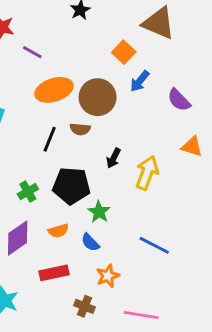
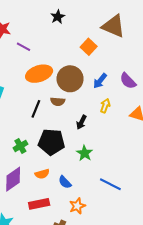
blue arrow: (140, 81) -> (100, 81), moved
yellow arrow: (147, 173) -> (105, 106), moved, size x0.6
green star: (99, 212) -> (85, 153), moved

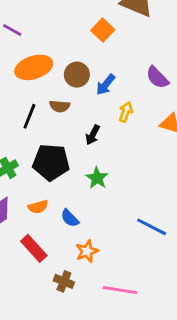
brown circle: (70, 79) -> (77, 75), size x0.7
blue arrow: (100, 81) -> (106, 85), moved
blue line: (110, 184) -> (152, 227), moved
red rectangle: (39, 204) -> (34, 248), turned 60

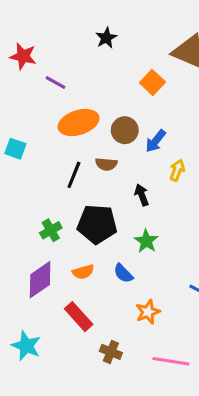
black arrow: (93, 135) -> (142, 195), turned 132
blue semicircle: (70, 218) -> (123, 273), moved
orange star: (87, 251) -> (148, 312), moved

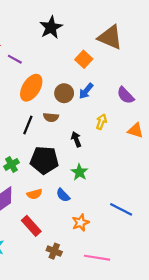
black star: (106, 38) -> (51, 27), size x1.5
orange ellipse: (79, 123) -> (31, 88), turned -40
blue arrow: (156, 141) -> (86, 91), moved

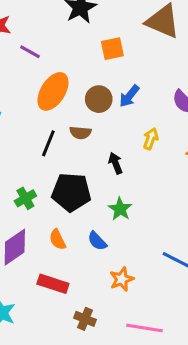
orange square: (84, 59) -> (112, 49), moved, turned 35
orange semicircle: (35, 194) -> (58, 239), turned 80
red rectangle: (31, 226) -> (53, 284), turned -30

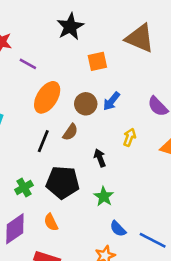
brown semicircle: (80, 133) -> (70, 132), turned -60
blue semicircle: (97, 241) -> (118, 229), moved

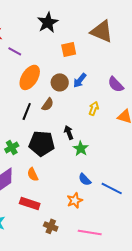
black arrow: (100, 158) -> (69, 132), moved
green star: (104, 196) -> (81, 148), moved

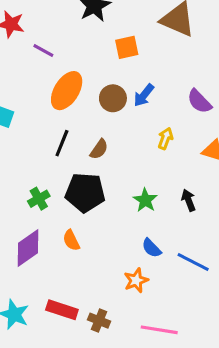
brown semicircle: (48, 104) -> (99, 149), moved
black arrow: (69, 132) -> (189, 200), moved
red rectangle: (30, 203) -> (62, 310), moved

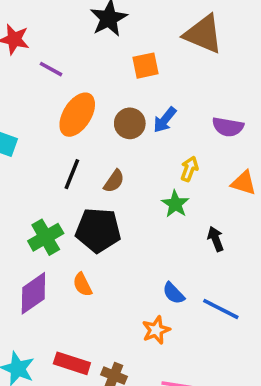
purple semicircle: (199, 101) -> (228, 127), turned -36
green cross: (39, 199) -> (46, 237), size x1.4
green star: (145, 200) -> (175, 204), moved

